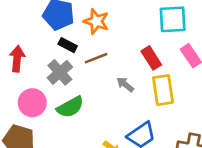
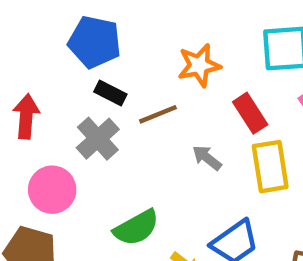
orange star: (96, 21) -> (199, 65), moved, turned -30
green semicircle: (70, 107) -> (136, 228), moved

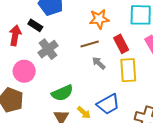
black rectangle: (110, 93) -> (35, 25), moved
brown line: (158, 114) -> (90, 44), moved

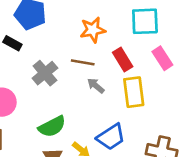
brown line: (90, 44) -> (83, 62), turned 30
gray cross: (48, 49) -> (45, 73), moved

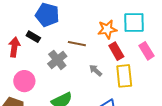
orange star: (93, 30) -> (107, 29), moved
brown line: (83, 62) -> (77, 44), moved

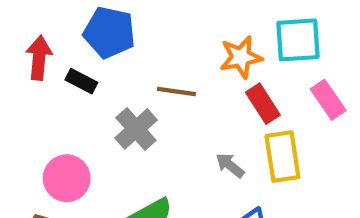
red arrow: (14, 47) -> (39, 58), moved
gray arrow: (96, 70) -> (230, 165), moved

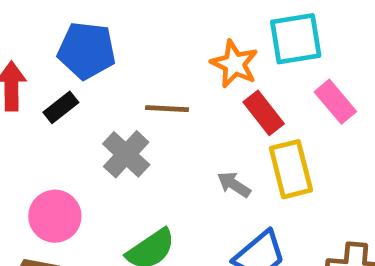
orange star: (241, 57) -> (234, 64), turned -30
black rectangle: (81, 81) -> (61, 107), turned -60

